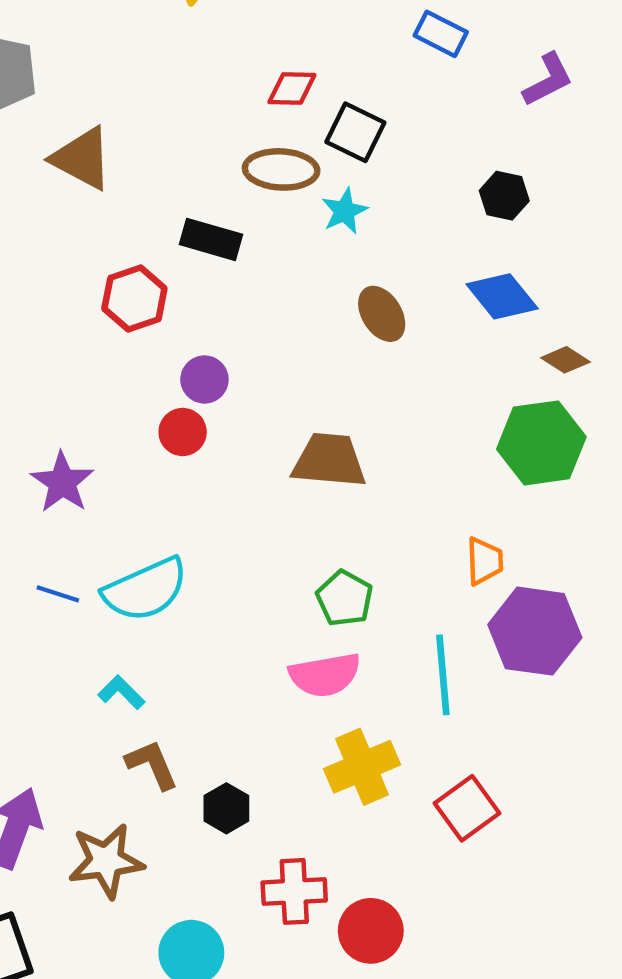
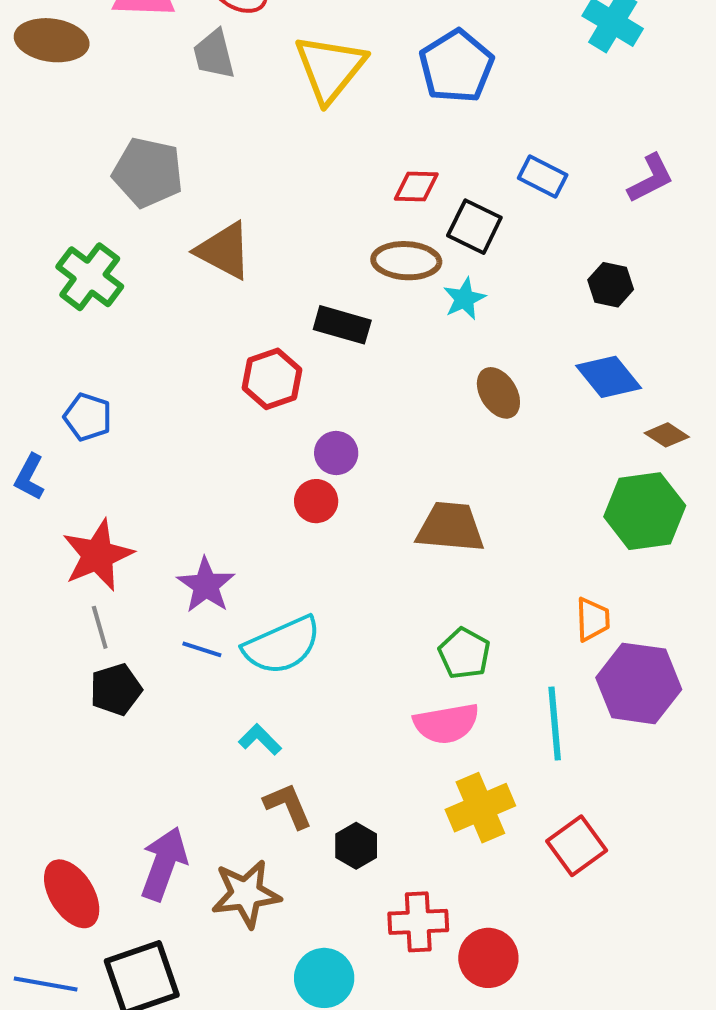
blue rectangle: (441, 34) -> (543, 176), moved
purple star: (62, 482) -> (206, 585), moved

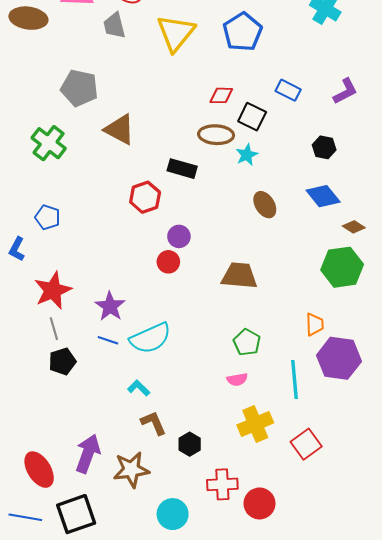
pink semicircle: (446, 724) -> (237, 379), size x0.6

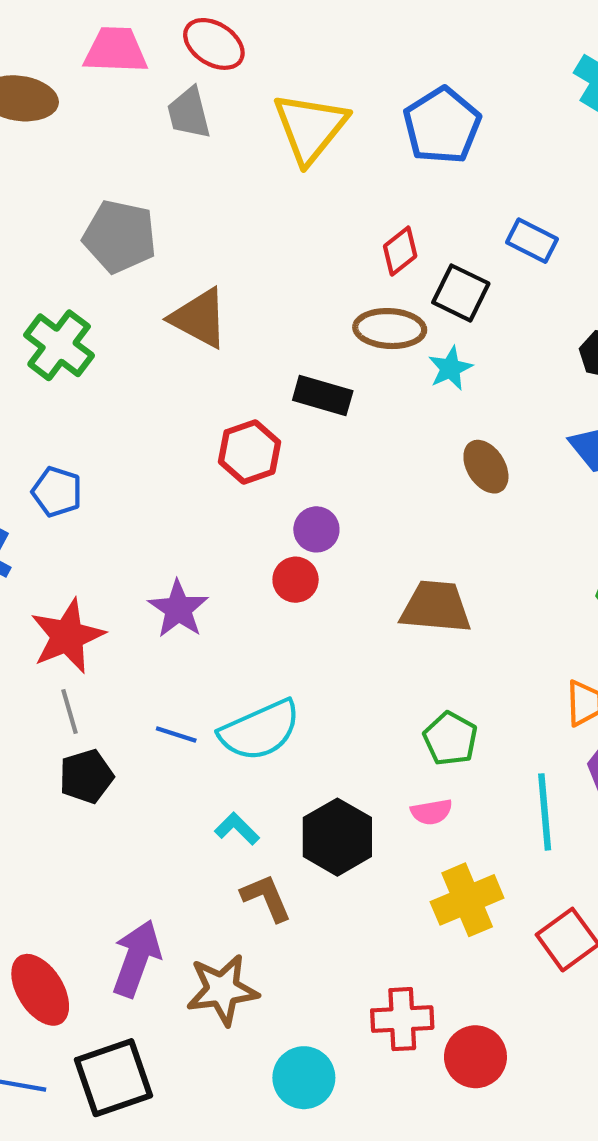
red diamond: (221, 95) -> (400, 251), turned -40
purple star: (110, 306) -> (178, 609), moved
black hexagon: (190, 444) -> (337, 837), moved, size x1.6

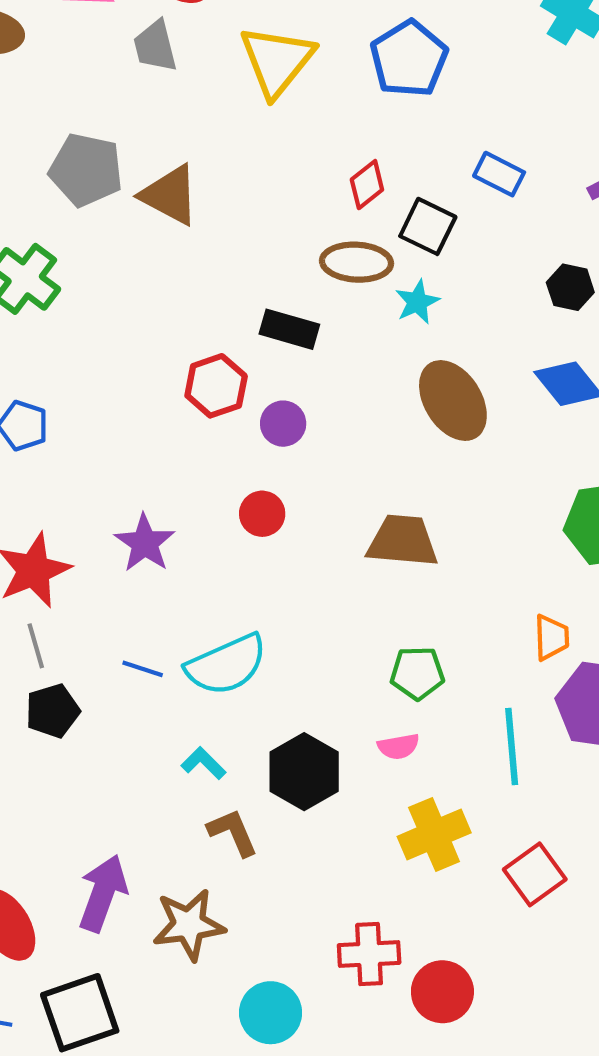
brown triangle: (199, 318) -> (170, 195), moved
brown ellipse: (486, 467) -> (453, 401), size x1.5
purple circle: (316, 529) -> (283, 424), moved
green pentagon: (450, 739) -> (417, 673), turned -30

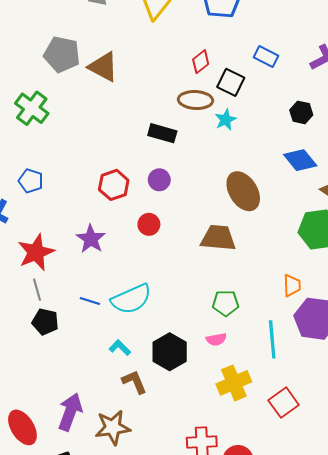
red hexagon: (216, 386) -> (114, 185), moved
brown ellipse: (453, 401) -> (243, 191), moved
black pentagon: (52, 711) -> (45, 322), turned 30

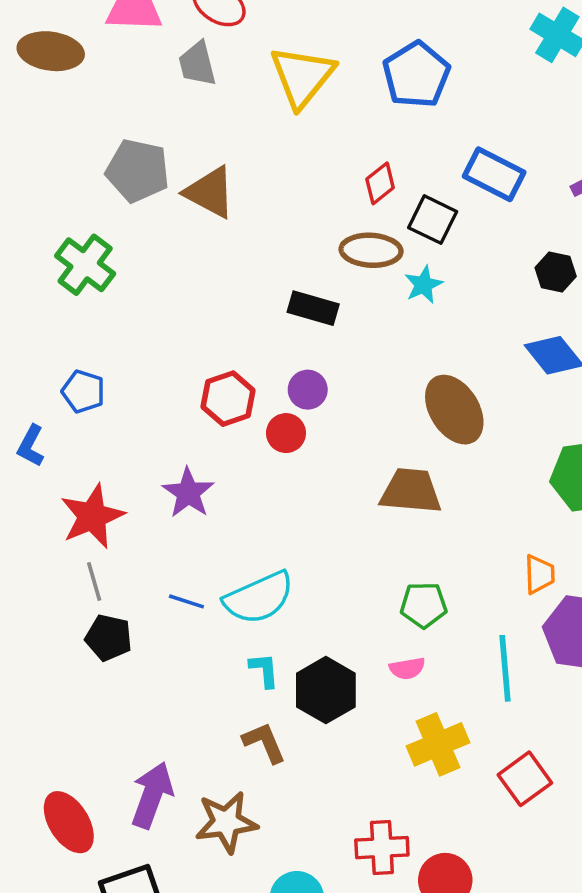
blue rectangle: (266, 56) -> (494, 174), size x1.4
red circle: (149, 224) -> (286, 433), moved
cyan L-shape: (120, 348) -> (264, 670), moved, turned 40

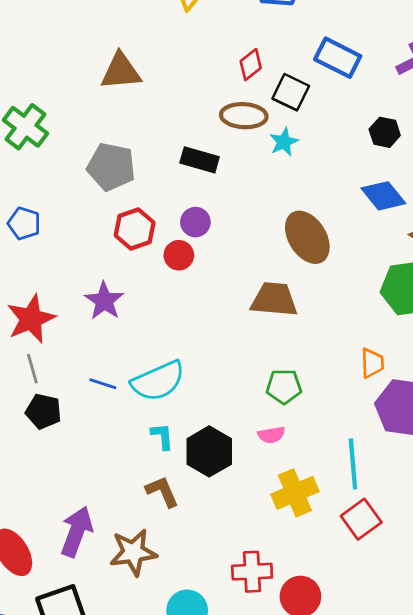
gray pentagon: (138, 171) -> (111, 167), moved
brown triangle: (210, 192) -> (121, 71), turned -33
cyan line: (505, 668) -> (353, 464), moved

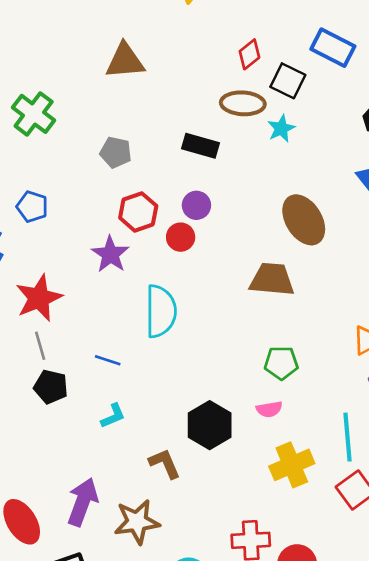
gray pentagon: (111, 167) -> (116, 152), size x0.7
purple star: (104, 301) -> (110, 254), moved
cyan semicircle: (158, 381) -> (161, 311), moved, turned -66
cyan L-shape: (162, 436) -> (113, 416), moved, turned 72

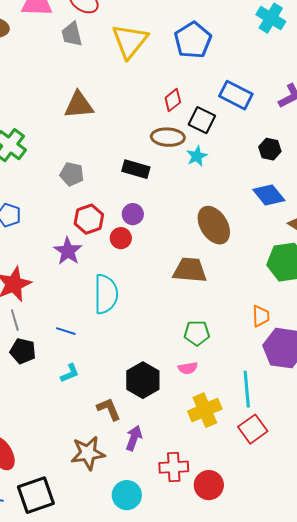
purple arrow: (83, 502) -> (134, 438), moved, size x0.7

